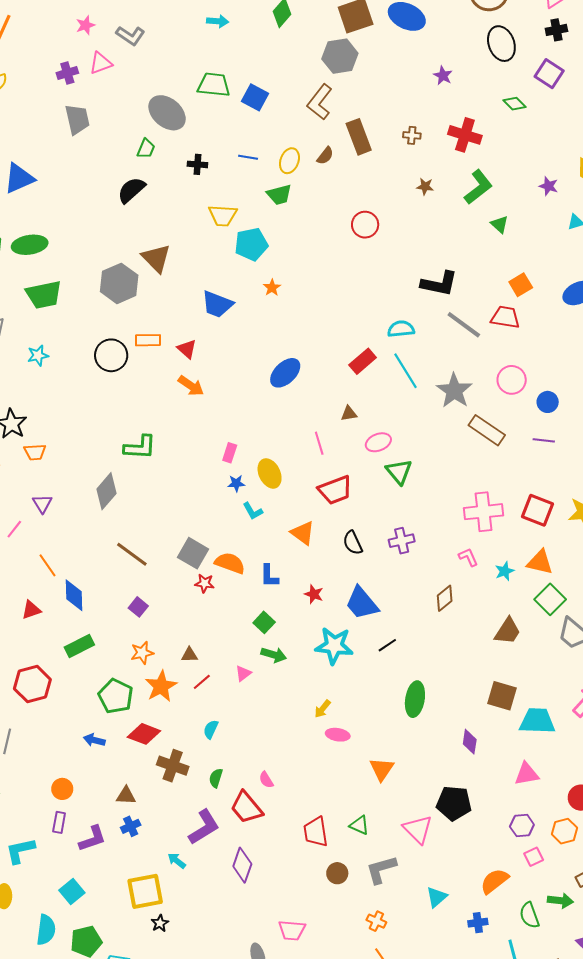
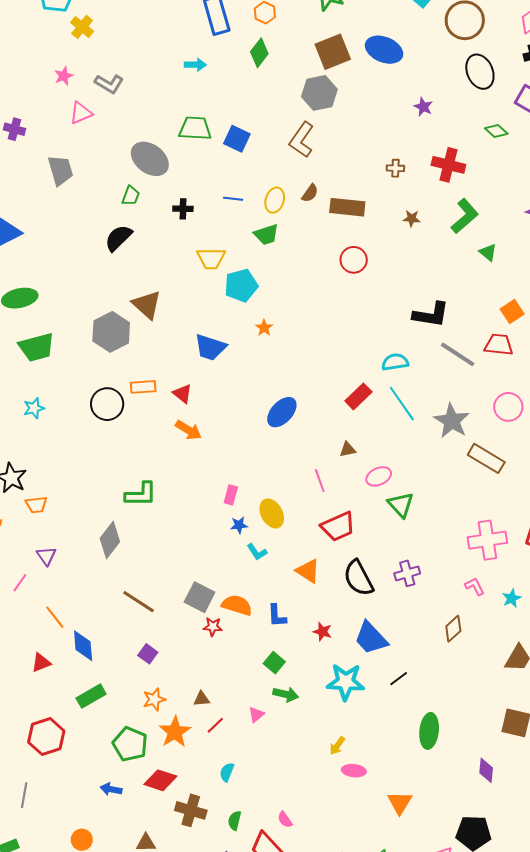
purple cross: (67, 73) -> (14, 129), moved, turned 35
brown rectangle: (359, 137) -> (347, 207), moved, turned -60
black semicircle: (353, 543) -> (358, 578), size x1.5

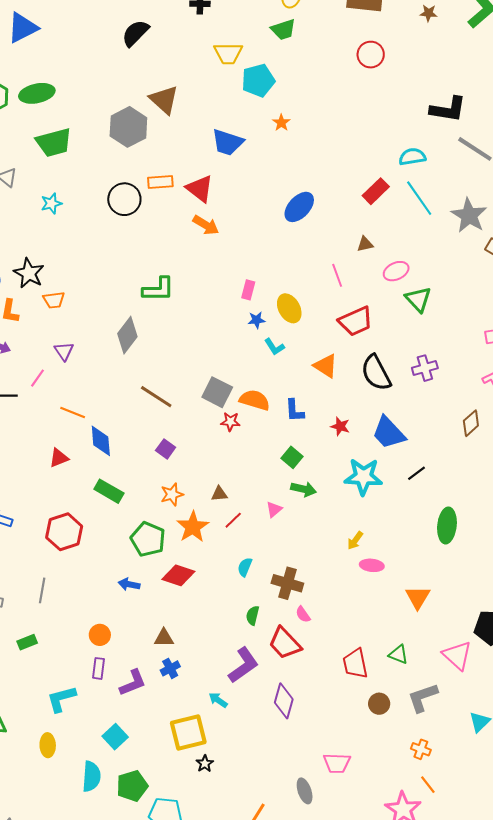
red triangle: (182, 394) -> (200, 189), size x1.4
orange line: (55, 617) -> (73, 412), turned -30
green rectangle: (91, 696) -> (109, 491), turned 60
brown cross: (191, 810) -> (287, 583), moved

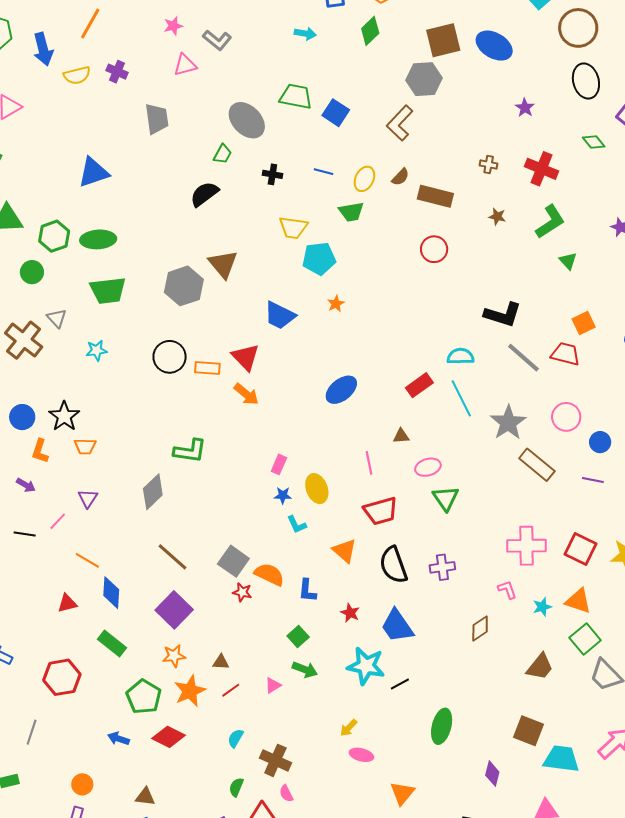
orange rectangle: (160, 182) -> (207, 368), moved
purple square: (166, 449) -> (174, 610), size x1.8
black line: (416, 473) -> (400, 684), moved

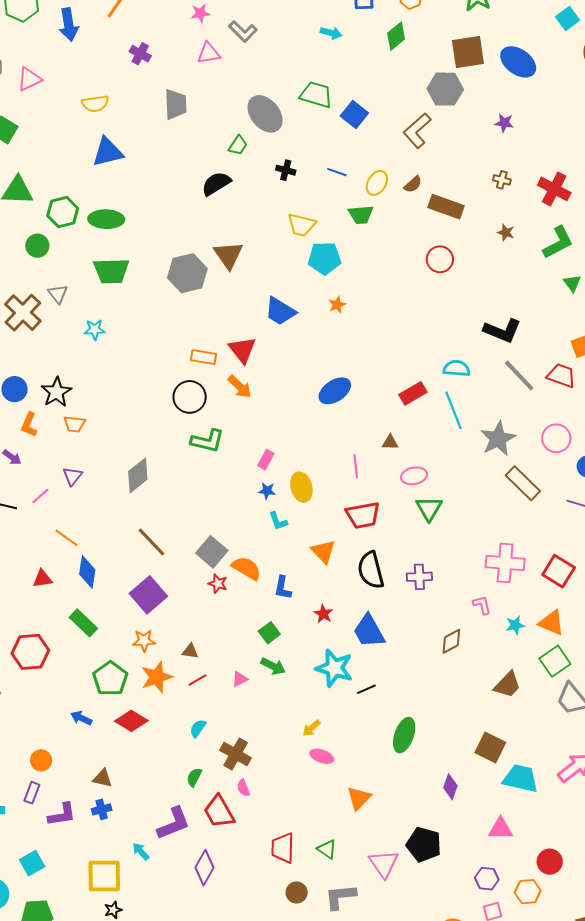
yellow semicircle: (77, 75) -> (95, 104), moved
purple star: (525, 108) -> (504, 123), moved, turned -30
black circle: (170, 357) -> (190, 397), moved
green L-shape: (190, 451) -> (207, 441), moved

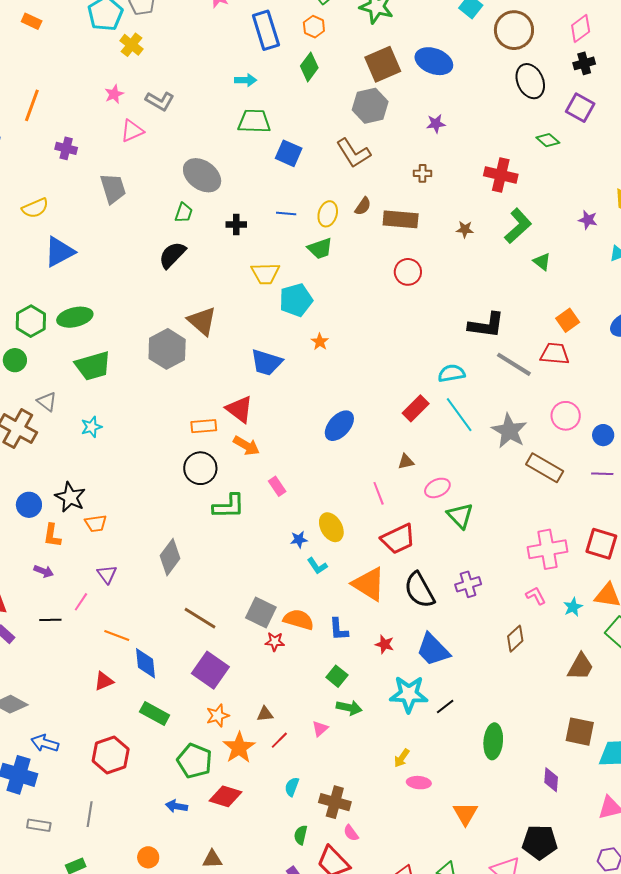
green trapezoid: (316, 95) -> (254, 121), moved
brown L-shape: (417, 131) -> (353, 153), turned -66
brown cross: (502, 180) -> (423, 173), moved
pink rectangle: (266, 460) -> (277, 486), moved, turned -48
orange triangle: (323, 551) -> (369, 584), size x1.4

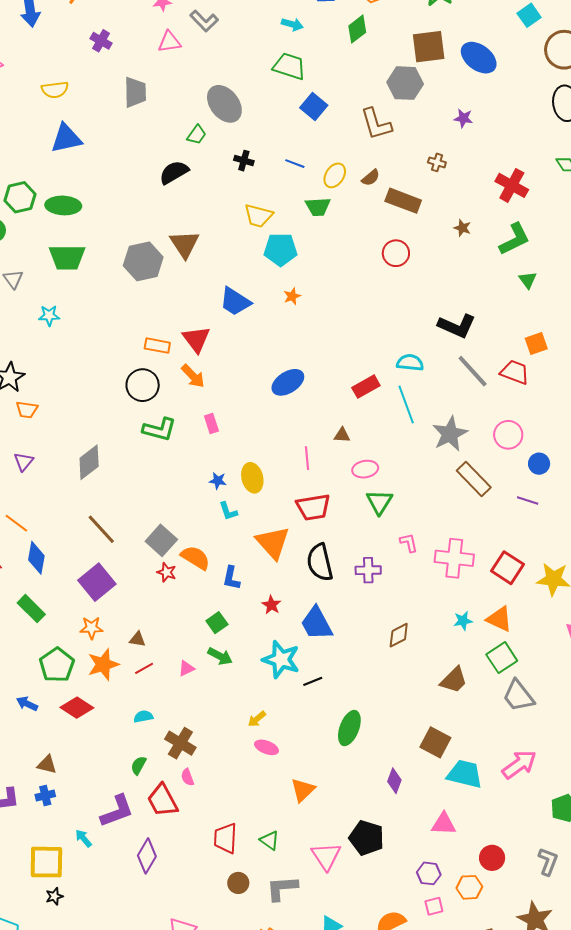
pink L-shape: (536, 596) -> (409, 543), moved
cyan semicircle: (292, 787) -> (143, 717), turned 42

